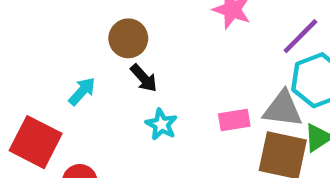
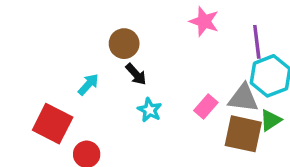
purple line: (300, 36) -> (257, 42), turned -52
pink rectangle: (234, 120) -> (206, 107), turned -40

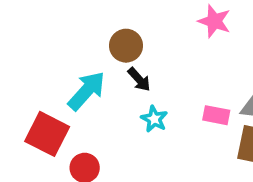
cyan arrow: (88, 84) -> (87, 91), size x1.6
pink rectangle: (206, 107) -> (216, 115), turned 60

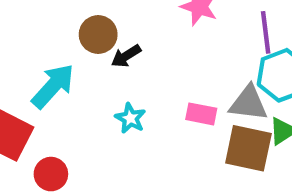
black arrow: (139, 79) -> (126, 56), moved, turned 100

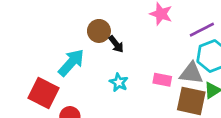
purple line: (266, 32) -> (202, 30), turned 70
black arrow: (126, 56) -> (116, 44), turned -96

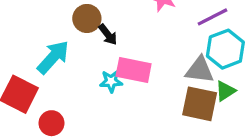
pink rectangle: (162, 80) -> (134, 70), moved, size x1.5
cyan star: (119, 82) -> (111, 81), turned -30

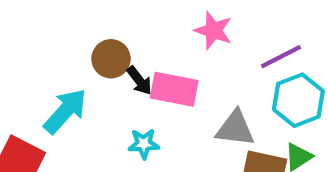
pink rectangle: (134, 70) -> (174, 89), moved
gray triangle: (200, 70) -> (235, 129), moved

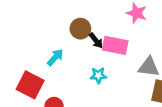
cyan arrow: (65, 111) -> (55, 57), size x0.7

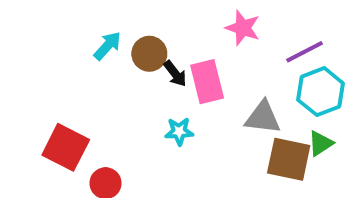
pink rectangle: (115, 45) -> (207, 82), turned 65
cyan arrow: (55, 57) -> (108, 46), moved

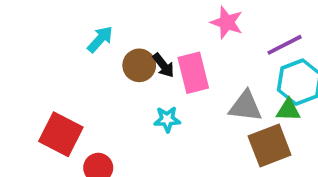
brown circle: (149, 54) -> (139, 65), moved
green triangle: (321, 143) -> (288, 110), moved, turned 35
brown square: (289, 159) -> (270, 145), turned -33

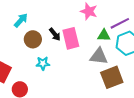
brown circle: (139, 65) -> (33, 39), moved
green triangle: (288, 110) -> (104, 35), moved
cyan star: (167, 119) -> (43, 63), moved

